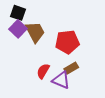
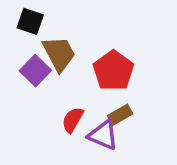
purple square: (18, 29) -> (35, 71), moved
red pentagon: (67, 42) -> (113, 71), turned -30

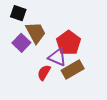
brown rectangle: (120, 115) -> (73, 69), size x1.5
purple triangle: (103, 135) -> (57, 57), moved

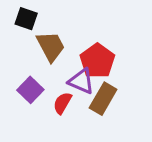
purple square: (21, 43) -> (30, 90), moved
brown rectangle: (73, 69) -> (103, 99), turned -30

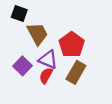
purple triangle: (81, 81) -> (48, 59), moved

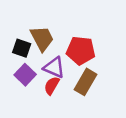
black square: (19, 13) -> (22, 48), moved
red pentagon: (72, 45) -> (81, 51), turned -30

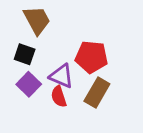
brown trapezoid: (42, 38) -> (37, 20), moved
red semicircle: (52, 86) -> (59, 97), turned -48

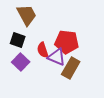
purple triangle: (61, 76) -> (57, 57), moved
red semicircle: (59, 97) -> (43, 50), moved

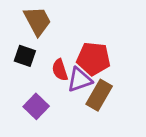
purple triangle: (57, 57) -> (80, 80), turned -42
purple square: (21, 62) -> (36, 106), moved

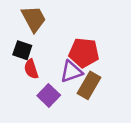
red semicircle: (60, 70) -> (31, 69), moved
purple square: (36, 106) -> (49, 95), moved

